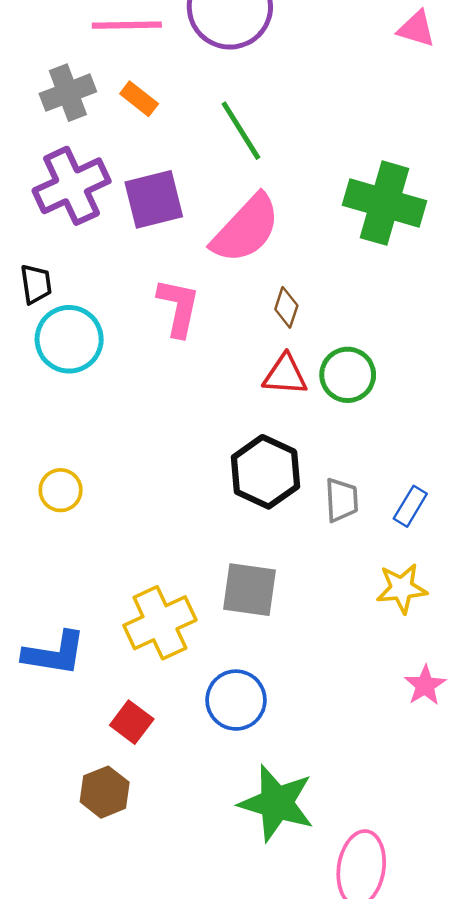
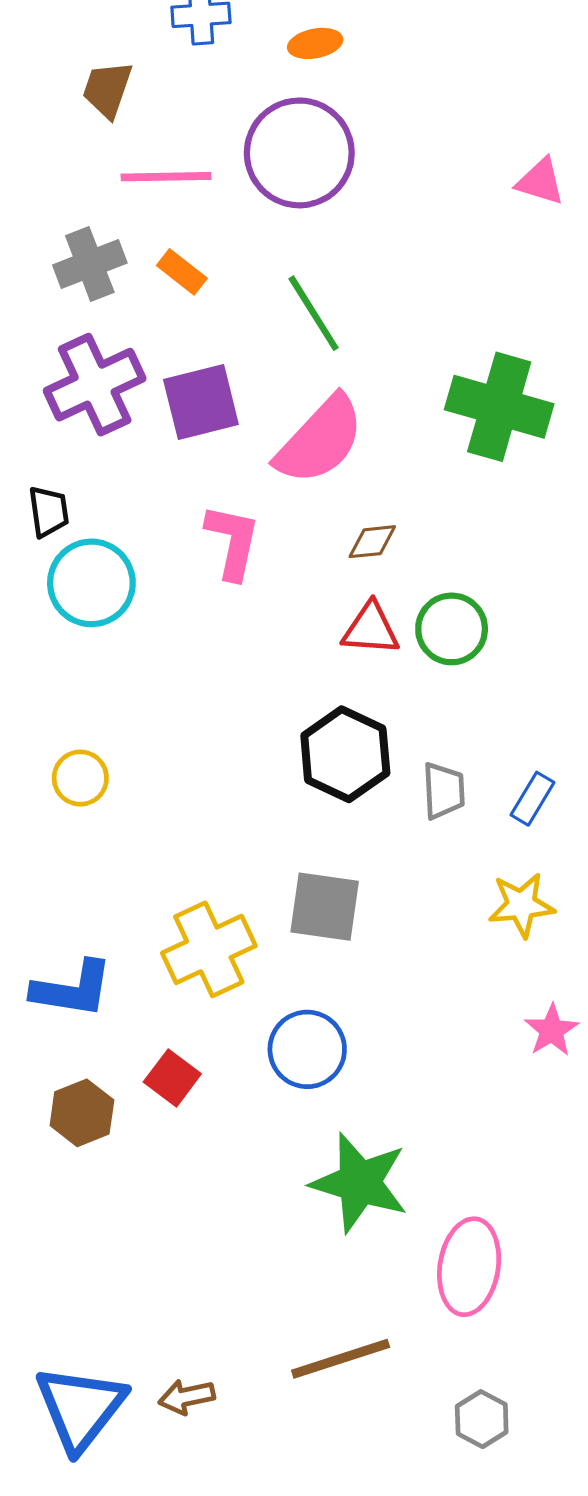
brown diamond: (286, 307) -> (372, 542), turned 66
brown hexagon: (105, 792) -> (82, 1113), moved

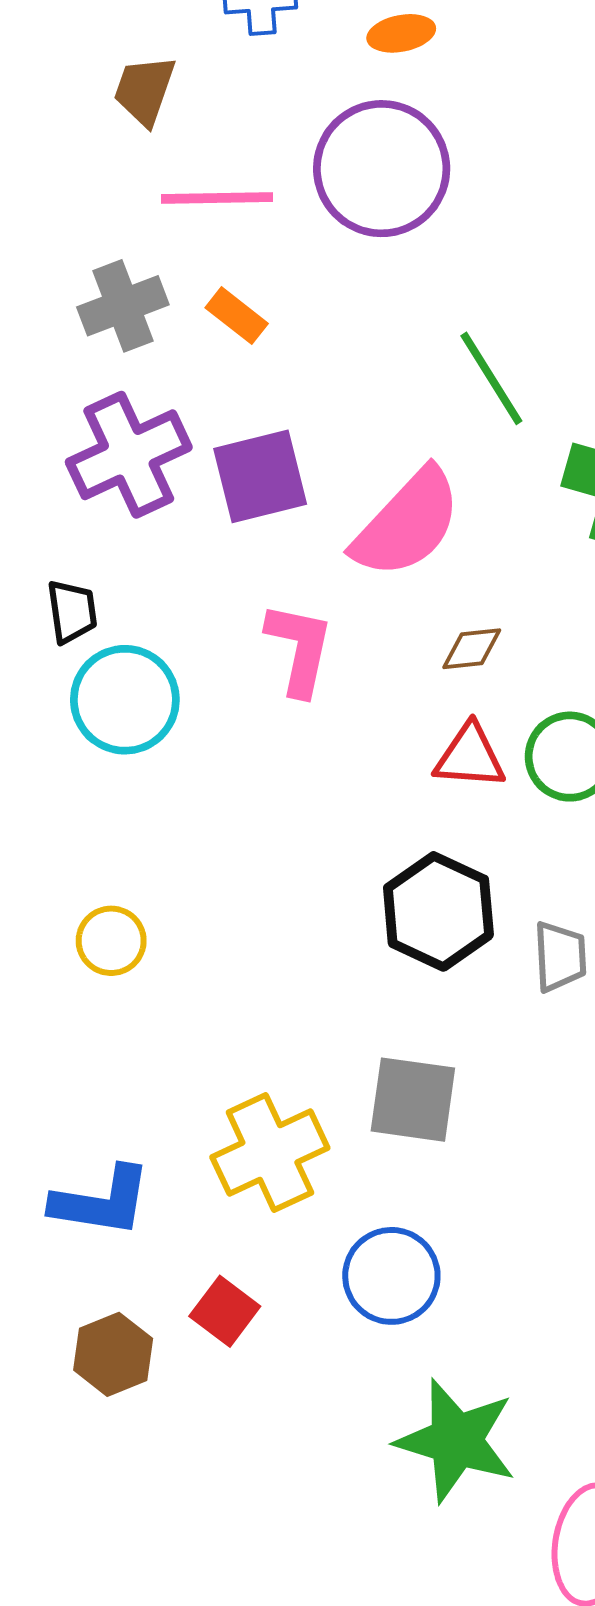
green line: (314, 313) -> (491, 378), moved

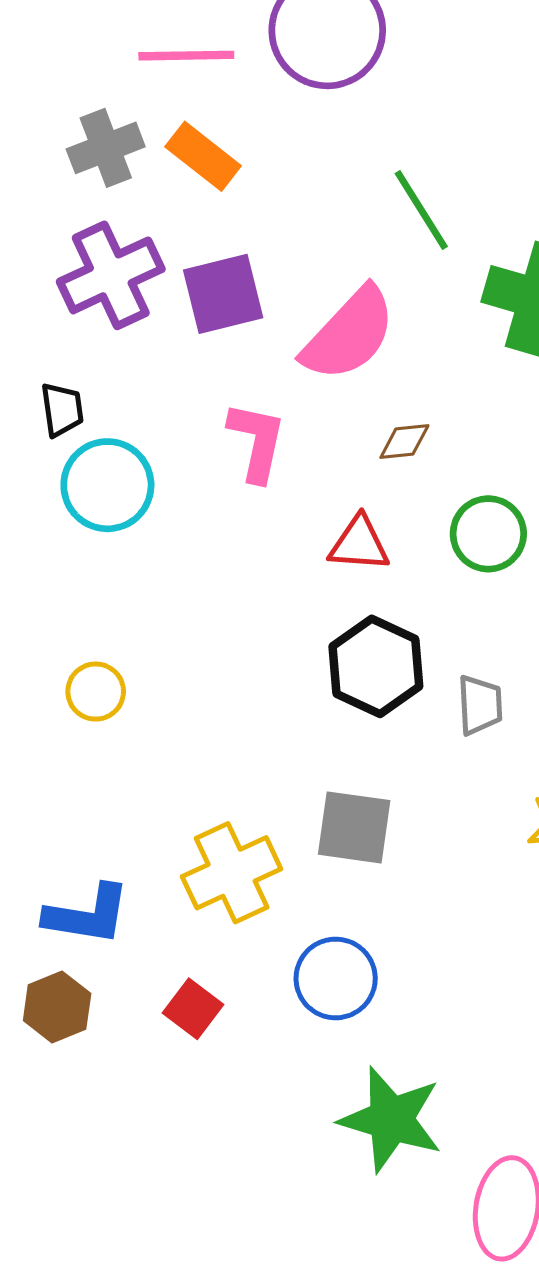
orange rectangle: (237, 316) -> (203, 156), size x1.4
red triangle: (470, 757) -> (359, 544), moved
brown hexagon: (113, 1354) -> (57, 1007), moved

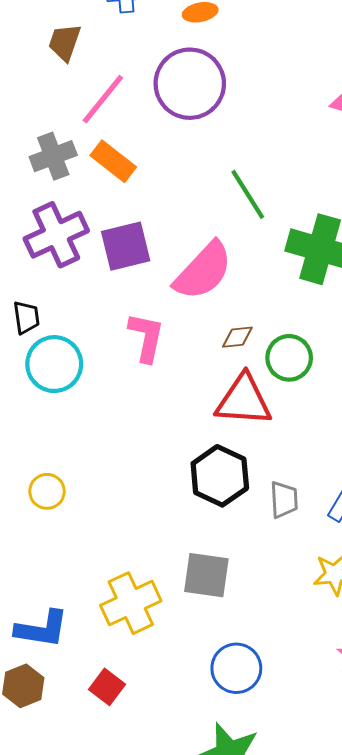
pink line: (186, 56) -> (103, 99), turned -50
green circle: (488, 534) -> (289, 358), moved
red triangle: (359, 544) -> (244, 400), moved, size x1.5
blue circle: (336, 978) -> (236, 668), moved

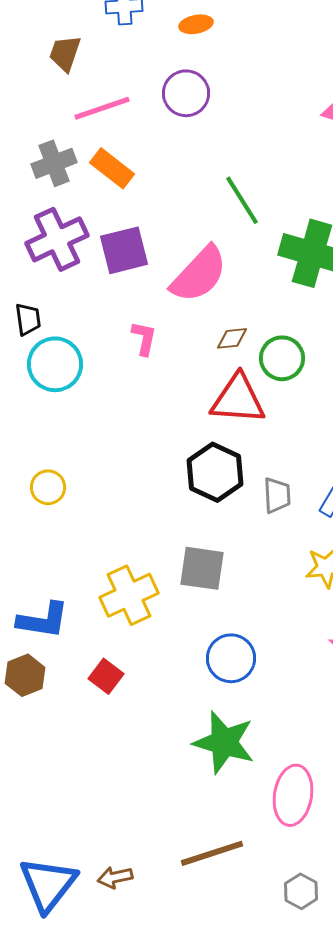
purple circle: (190, 84) -> (186, 93), size x0.7
pink line: (103, 99) -> (102, 108), turned 32
pink L-shape: (146, 337) -> (144, 338), size x0.7

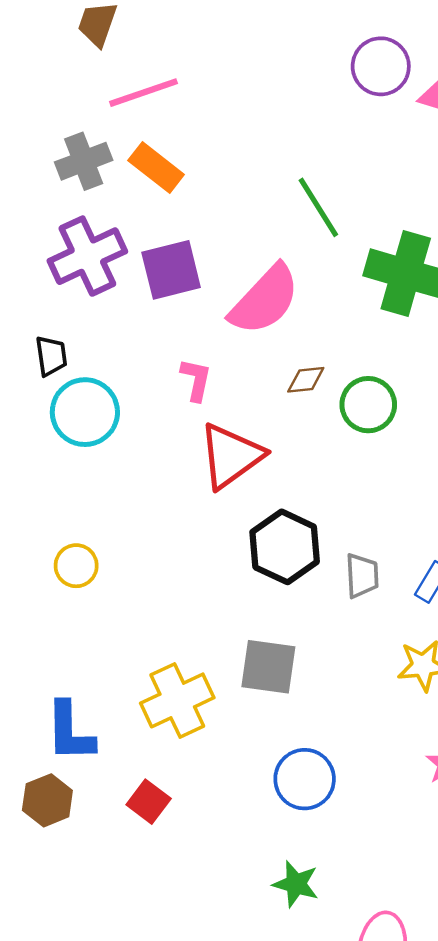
purple circle: (186, 93) -> (381, 66), moved
red triangle: (238, 399) -> (231, 456), moved, turned -40
blue L-shape: (43, 620) -> (70, 732), turned 80
green star: (224, 742) -> (296, 884), size x0.6

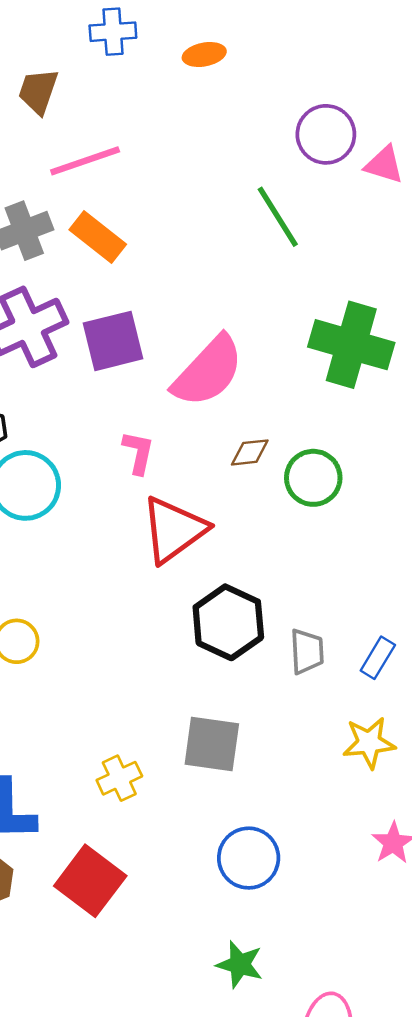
green line: (318, 207) -> (278, 217), moved
yellow cross: (177, 700) -> (119, 778), size x0.6
red square: (149, 802) -> (90, 881), size x1.6

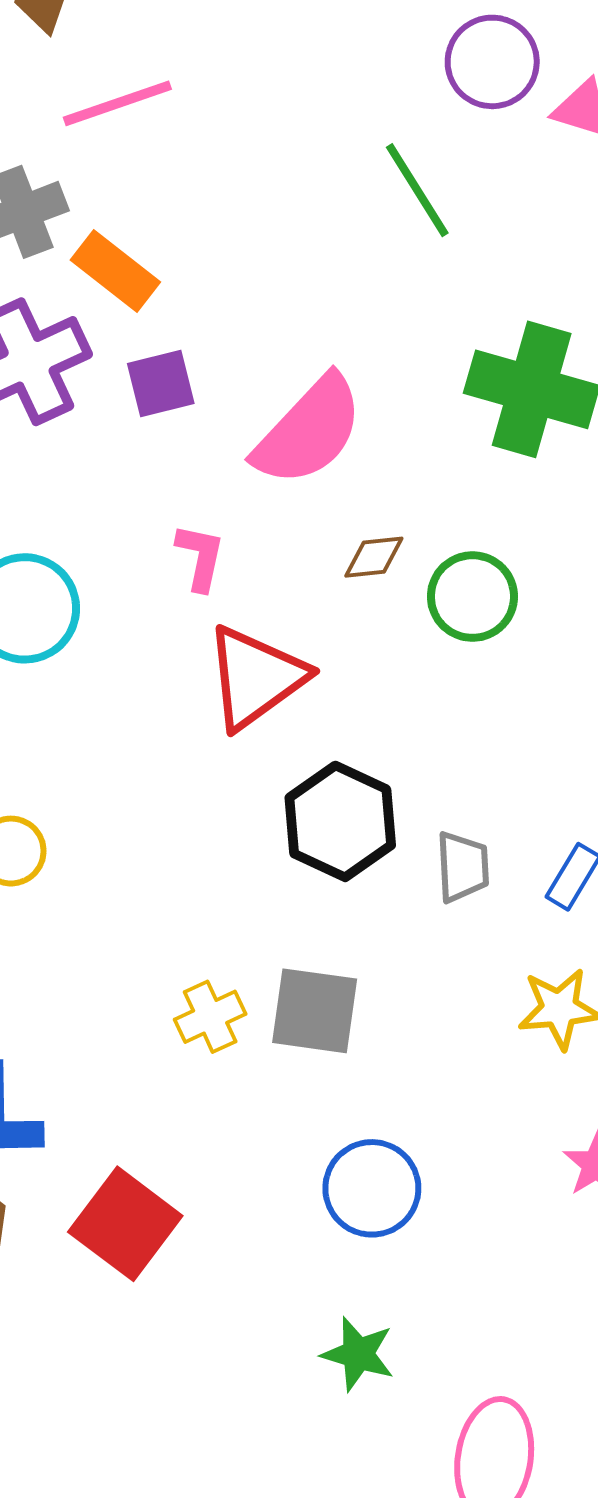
orange rectangle: (98, 237) -> (115, 271), moved
purple square: (113, 341) -> (161, 383), size x0.7
yellow cross: (119, 778) -> (210, 1017), moved

